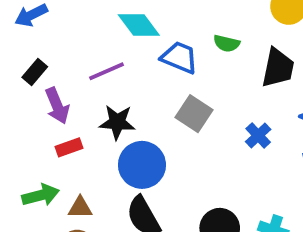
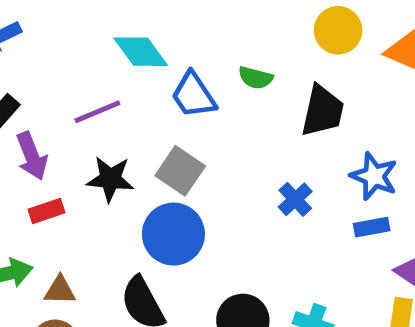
blue trapezoid: (179, 57) -> (194, 95), turned -147
gray square: (194, 114) -> (180, 171), moved
blue circle: (142, 165) -> (173, 234), moved

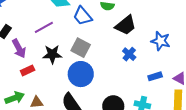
black trapezoid: (323, 111) -> (126, 25), moved, turned 45
blue rectangle: (372, 227) -> (155, 76), moved

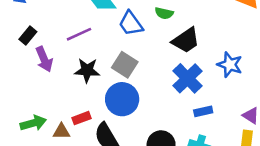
blue cross: (129, 54) -> (188, 78), size x1.6
red rectangle: (28, 70) -> (82, 118), moved
blue rectangle: (155, 76) -> (203, 111), moved

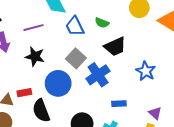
gray square: (125, 65) -> (76, 58), moved
blue cross: (188, 78) -> (98, 75), moved

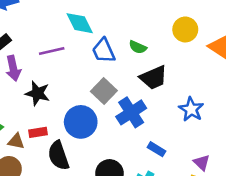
black star: (35, 57) -> (37, 93), moved
blue rectangle: (119, 104) -> (157, 149), turned 32

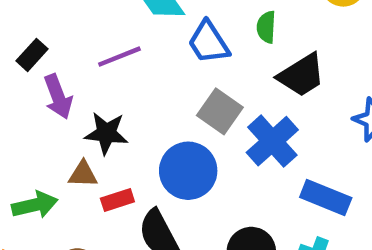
green semicircle: (138, 47) -> (266, 27), turned 78
brown triangle: (16, 141) -> (83, 174), moved
blue rectangle: (157, 149) -> (326, 198), size x1.5

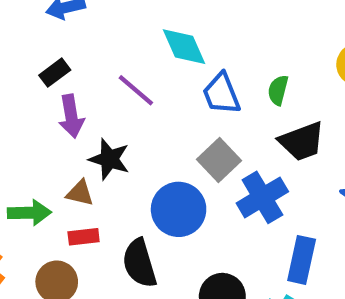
purple line: (119, 57) -> (136, 90), turned 51
blue rectangle: (326, 198) -> (302, 260), turned 69
red rectangle: (117, 200) -> (84, 237), moved

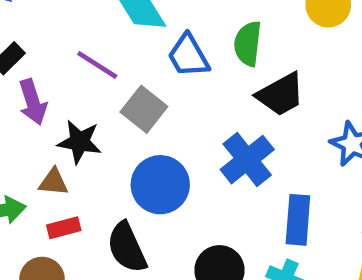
green semicircle: (278, 90) -> (248, 44), size x1.4
gray square: (219, 160) -> (144, 109), moved

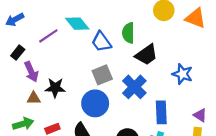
purple line: (97, 65) -> (48, 36), moved, turned -60
gray square: (144, 109) -> (102, 75), moved, turned 36
brown triangle: (53, 182) -> (34, 98), moved

